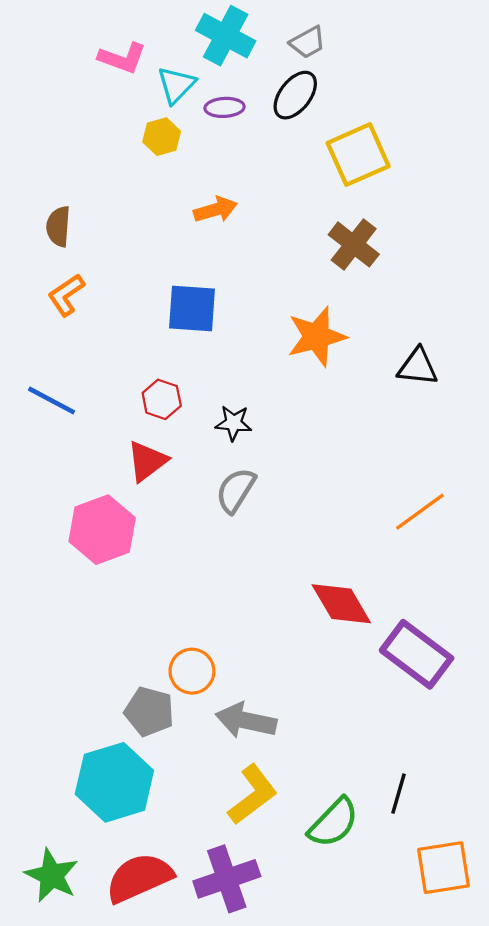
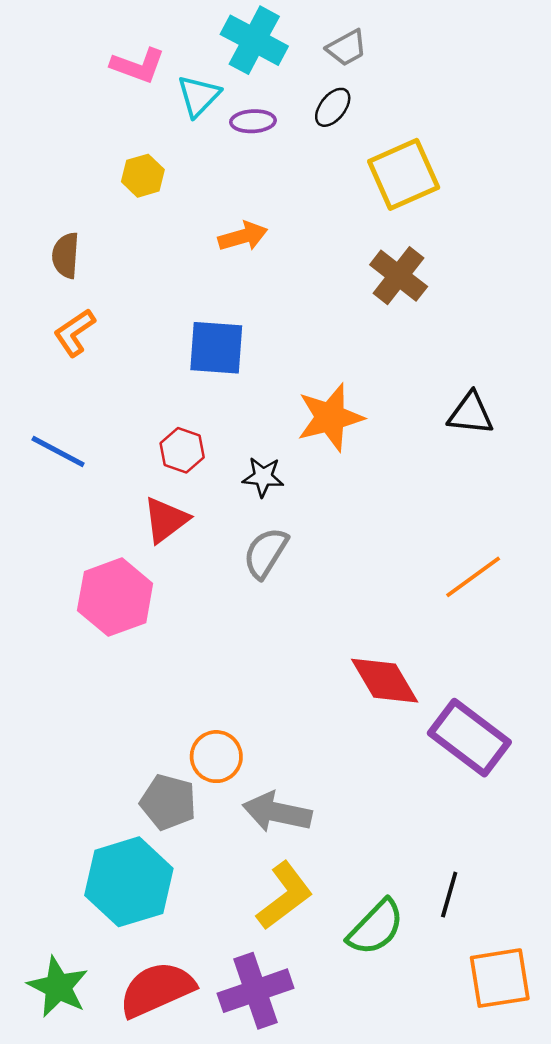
black ellipse: (295, 95) -> (333, 107), size x0.7
yellow hexagon: (162, 137) -> (143, 176), moved
orange star: (317, 336) -> (330, 417), moved

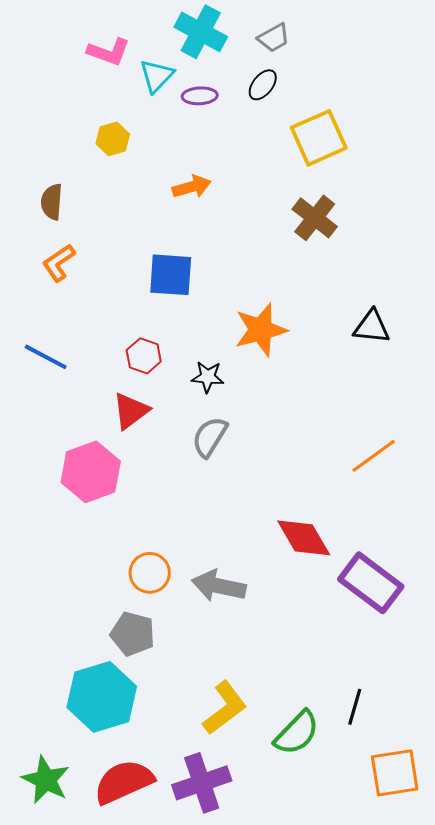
orange circle: (216, 757) -> (150, 573), moved
gray arrow: (277, 812) -> (219, 586), moved

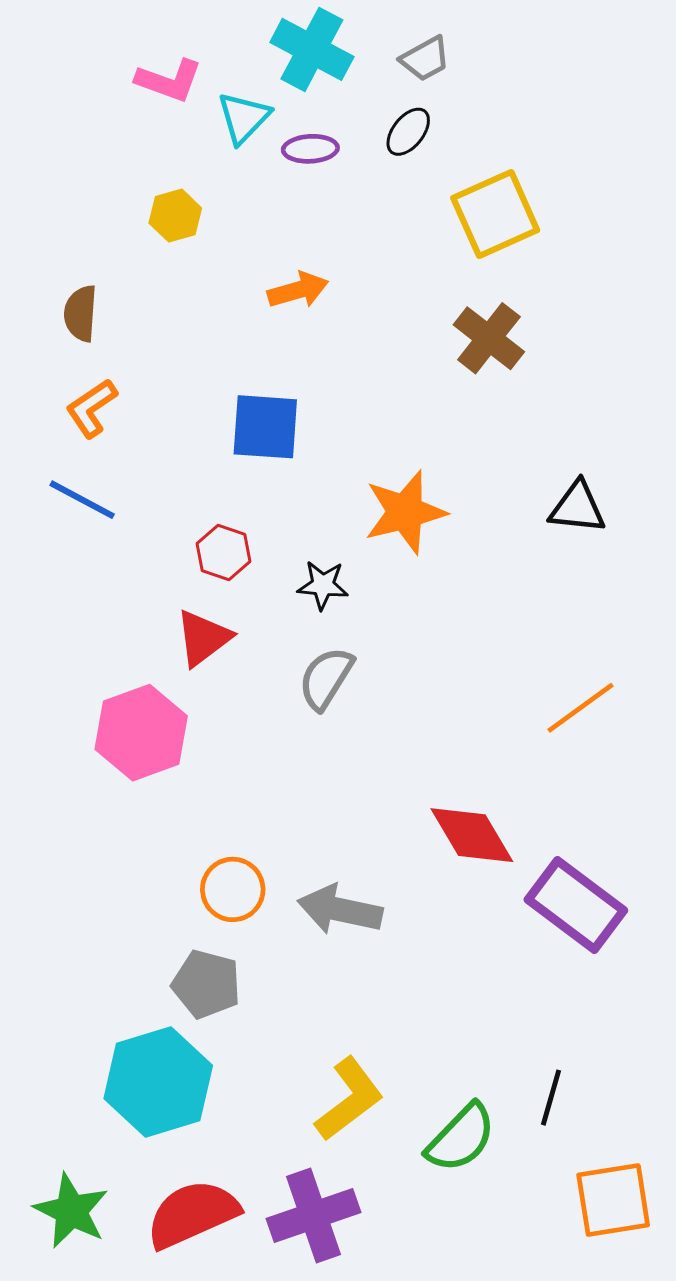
blue line: (46, 357) -> (82, 500), moved

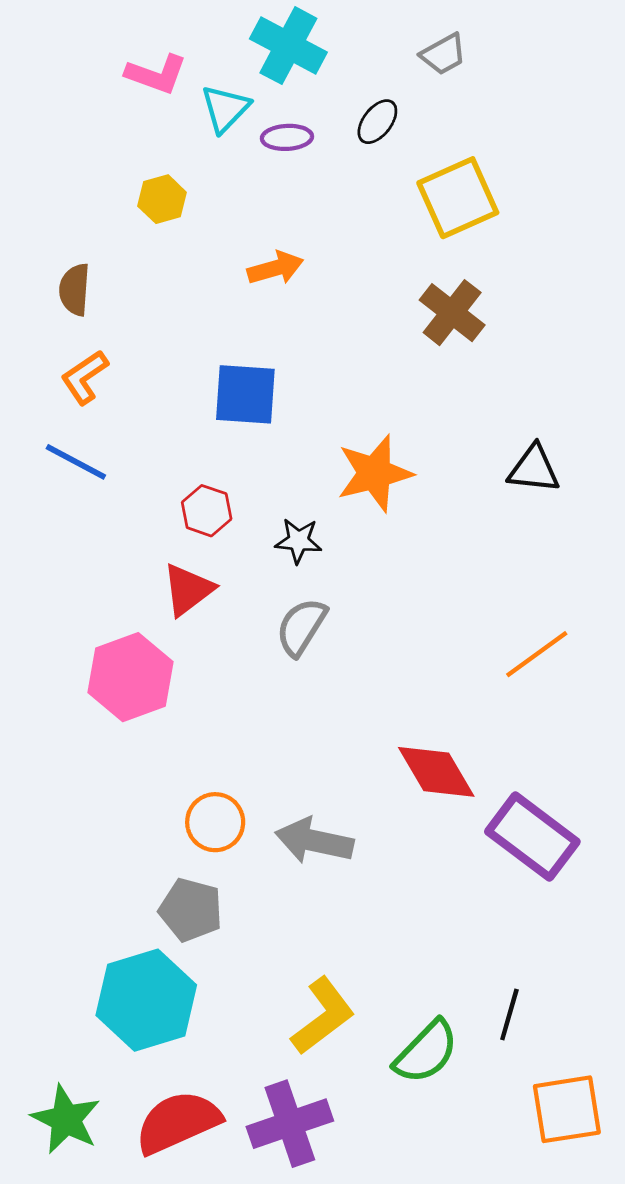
gray trapezoid: (425, 59) -> (443, 54), moved

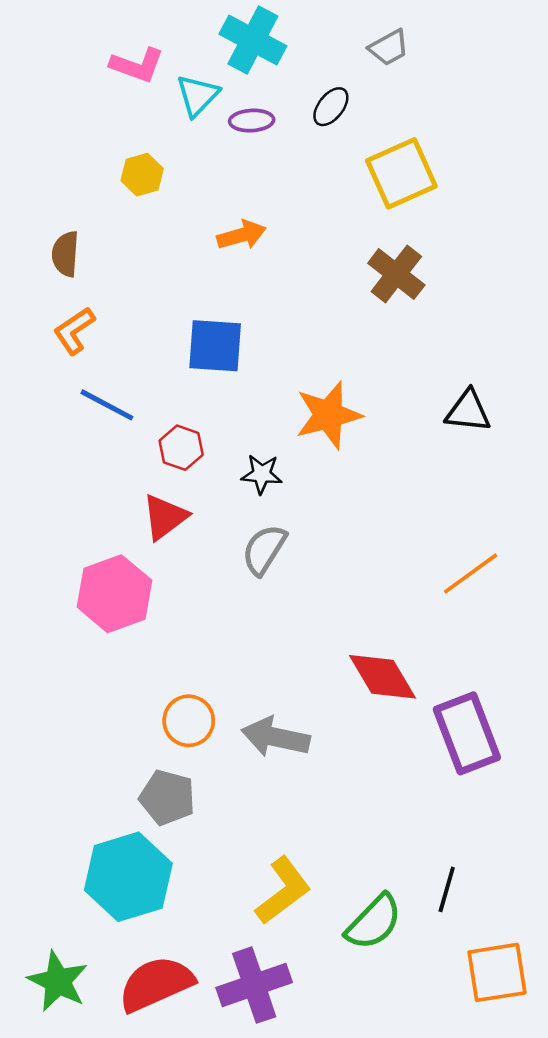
blue line: (76, 462) -> (107, 405), moved
purple rectangle: (532, 837) -> (467, 733), turned 32

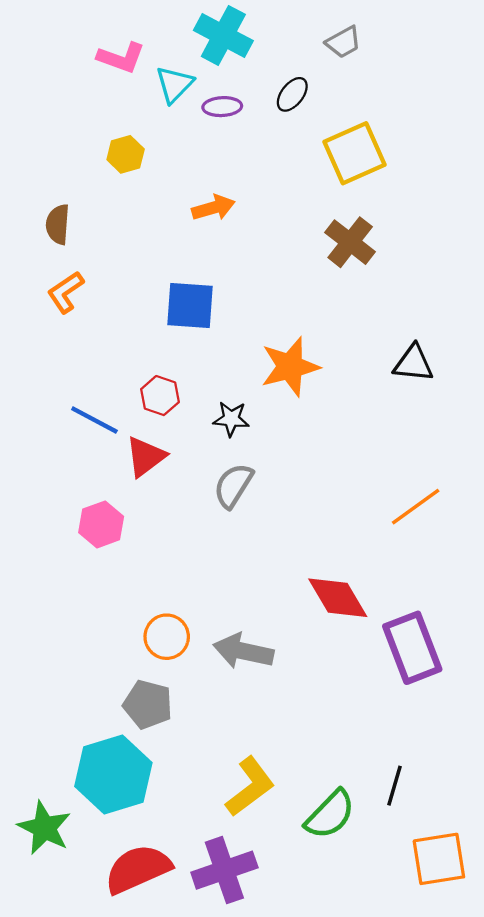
blue line: (107, 405) -> (94, 420), moved
pink hexagon: (114, 594) -> (101, 524), size x0.7
green star: (58, 981) -> (44, 828), moved

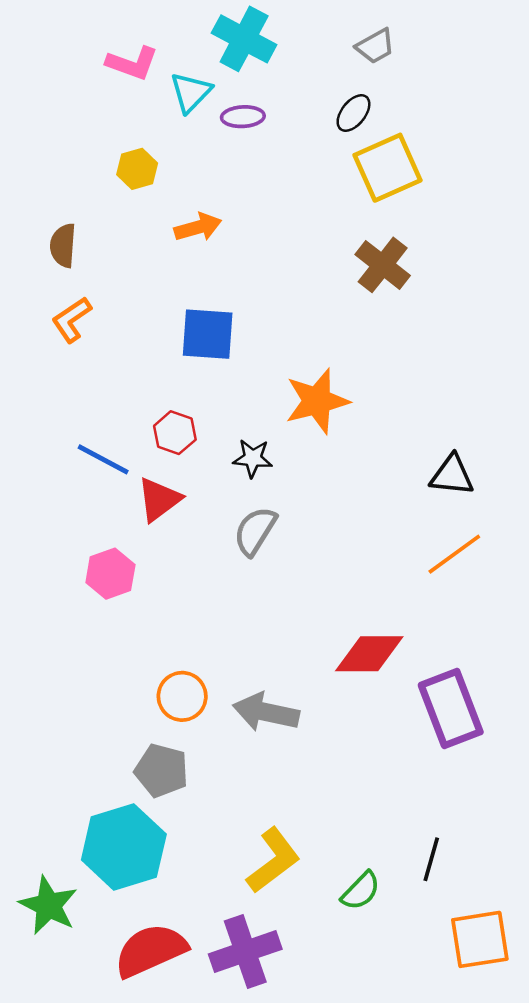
black ellipse: (292, 94) -> (353, 113), moved
orange arrow: (213, 208) -> (198, 227), moved
black triangle: (413, 363) -> (452, 475), moved
red diamond: (338, 598) -> (369, 654), turned -60
green semicircle: (330, 814) -> (361, 891), size x0.7

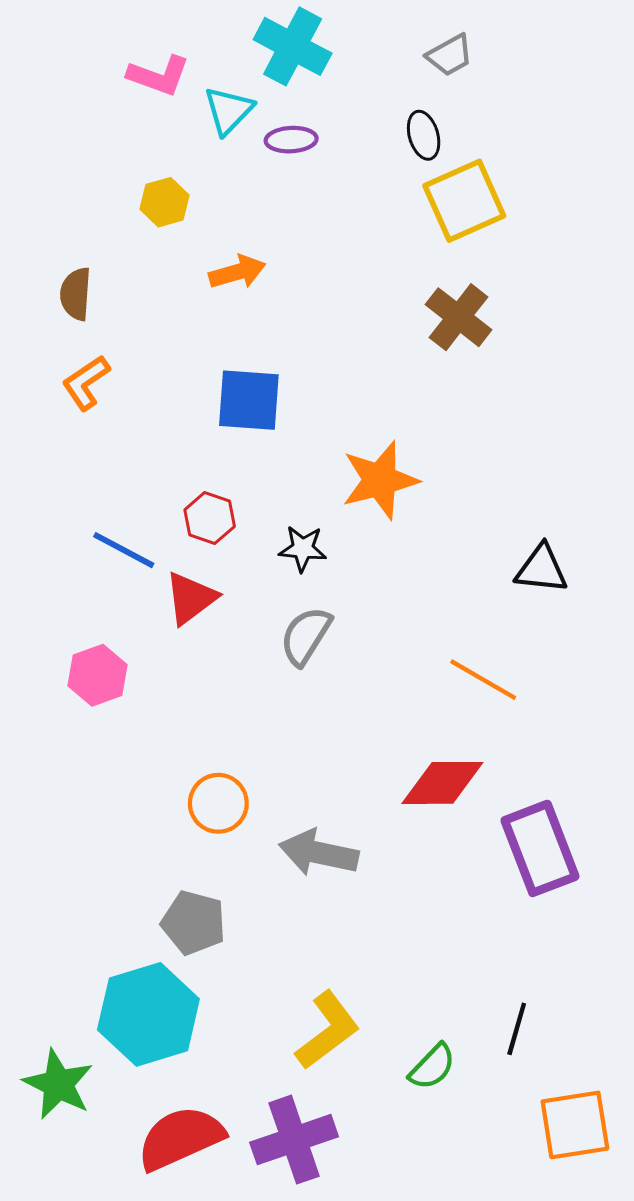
black ellipse: (353, 113) -> (424, 135), turned -54
orange line: (454, 554) -> (483, 680), moved, turned 66
pink hexagon: (110, 574) -> (98, 675), moved
orange circle: (182, 696) -> (218, 803), moved

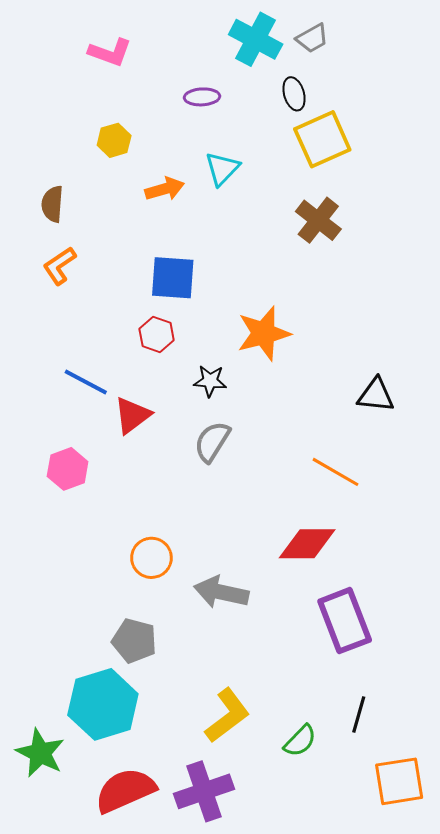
cyan cross: (293, 46) -> (256, 39), moved
cyan triangle: (229, 110) -> (222, 169), moved
red hexagon: (210, 518) -> (157, 334), moved
purple rectangle: (540, 848) -> (345, 621), moved

